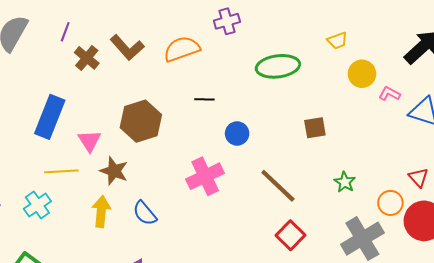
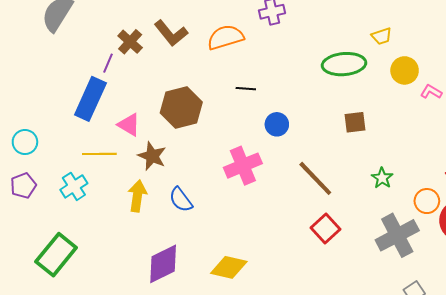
purple line: (65, 32) -> (108, 63), moved
green ellipse: (278, 66) -> (344, 64), moved
pink triangle: (89, 141) -> (129, 125), turned -30

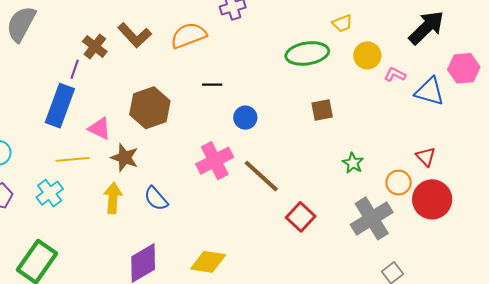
brown line: (315, 178) -> (261, 176), moved

